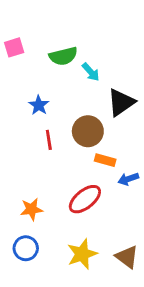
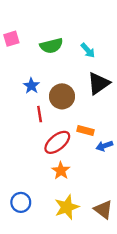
cyan arrow: (91, 72) -> (88, 50), moved
brown circle: (88, 131) -> (62, 96), moved
red ellipse: (85, 199) -> (57, 142), moved
orange star: (32, 209) -> (61, 171), moved, turned -30

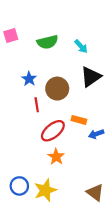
yellow star: (67, 207) -> (45, 190), moved

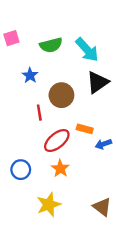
cyan arrow: (81, 46) -> (87, 50), size x1.6
blue star: (29, 79) -> (30, 75), moved
blue circle: (19, 186) -> (21, 170), moved

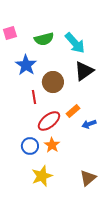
blue star: (30, 75) -> (26, 65), size x1.5
orange rectangle: (85, 129) -> (73, 111), turned -56
blue circle: (21, 170) -> (30, 146), moved
brown triangle: (102, 207) -> (88, 178), turned 42

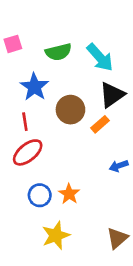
red line: (34, 97) -> (25, 122), moved
orange rectangle: (73, 111) -> (100, 124), moved
red ellipse: (49, 121) -> (28, 152), moved

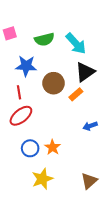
blue star: (34, 87) -> (26, 66), turned -30

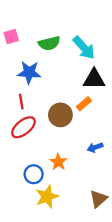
black triangle: (85, 72) -> (94, 79), turned 35
brown circle: (54, 83) -> (60, 115), moved
blue arrow: (90, 126) -> (95, 147), moved
blue circle: (30, 148) -> (34, 174), moved

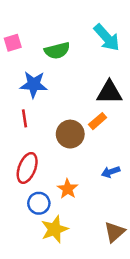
cyan arrow: (84, 48) -> (107, 38), moved
red ellipse: (24, 127) -> (27, 168), moved, turned -30

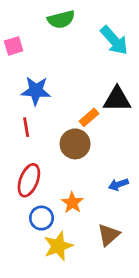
green semicircle: (57, 51) -> (61, 19), moved
orange rectangle: (98, 121) -> (89, 117), moved
brown triangle: (115, 232) -> (109, 235), moved

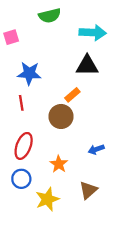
cyan arrow: (114, 40) -> (93, 33), turned -45
black triangle: (117, 99) -> (87, 65), moved
blue circle: (41, 218) -> (21, 179), moved

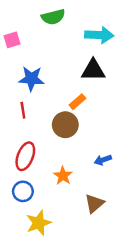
yellow star: (47, 199) -> (39, 223), moved

